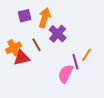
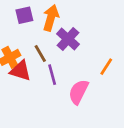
red triangle: (22, 58) -> (20, 71), turned 30
purple line: (76, 62) -> (52, 75), moved

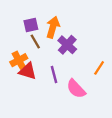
brown line: (40, 54) -> (35, 41), moved
pink semicircle: (79, 92) -> (76, 89), turned -70

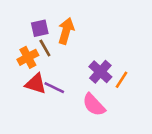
purple cross: (67, 45) -> (100, 72), moved
orange cross: (19, 60) -> (28, 57), moved
purple line: (54, 74) -> (54, 88), moved, turned -49

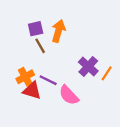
orange cross: (28, 57) -> (25, 77), moved
red triangle: (36, 84) -> (32, 91), moved
pink semicircle: (94, 105) -> (69, 95), moved

